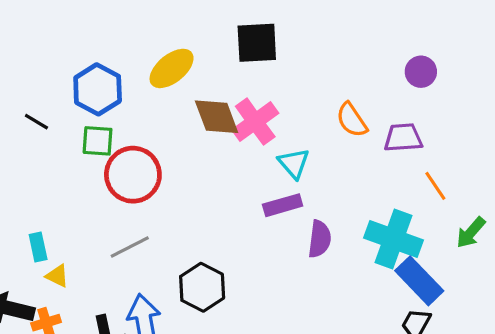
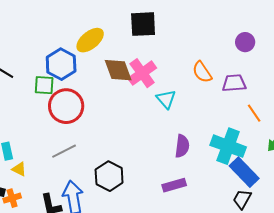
blue hexagon: (98, 89) -> (61, 64), moved
purple rectangle: (283, 205) -> (174, 185), moved

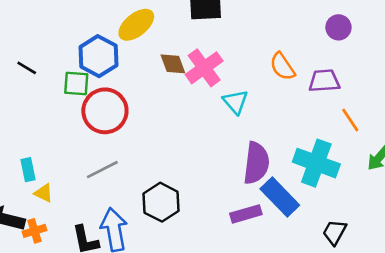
brown diamond: (118, 70) -> (173, 64), size x0.7
purple semicircle: (182, 146) -> (256, 163), size x1.4
blue rectangle: (244, 172) -> (280, 197), moved

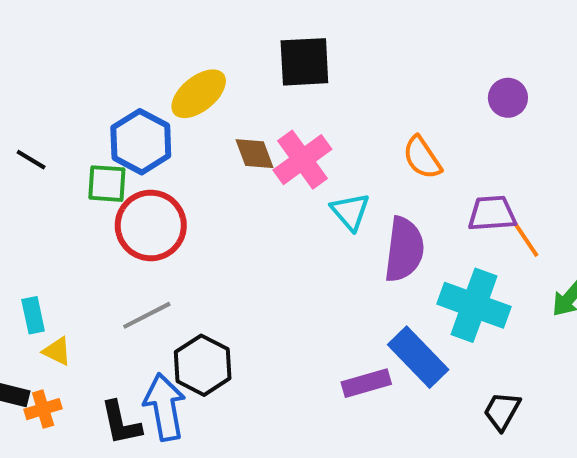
purple trapezoid: (324, 81) -> (492, 213), moved
purple semicircle: (256, 163) -> (404, 249), moved
black hexagon: (161, 202) -> (203, 365), moved

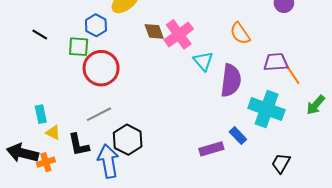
blue hexagon: (141, 142) -> (96, 25), size x0.7
blue rectangle: (418, 357) -> (238, 136), size x0.6
black L-shape: (121, 423) -> (79, 145), moved

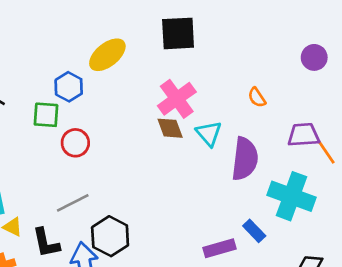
brown diamond: (154, 31) -> (170, 128), moved
orange semicircle: (240, 33) -> (257, 97), size x0.7
red circle: (101, 68) -> (75, 143), size x0.6

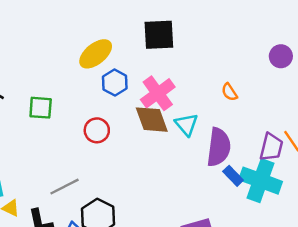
blue hexagon: (69, 87) -> (115, 83), moved
brown diamond: (170, 128) -> (152, 120), size x1.4
purple trapezoid: (304, 135) -> (271, 147), moved, turned 108
red circle: (75, 143) -> (97, 130), moved
blue rectangle: (254, 231) -> (233, 176), moved

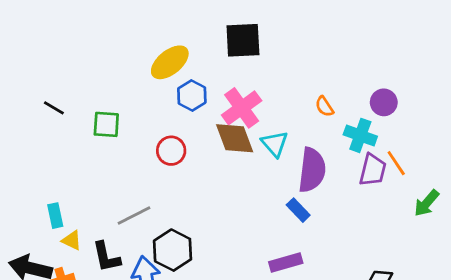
purple circle: (281, 56) -> (384, 102), moved
blue rectangle: (233, 176) -> (298, 210), moved
cyan cross: (261, 181) -> (360, 135), moved, size x0.7

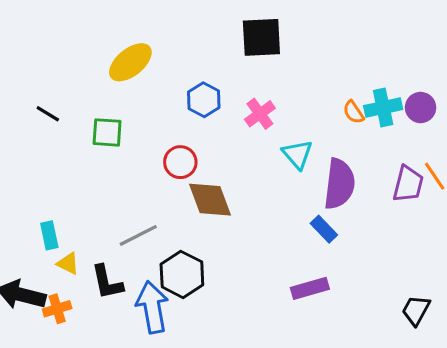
yellow ellipse: (170, 62) -> (130, 62), moved
pink cross: (242, 108) -> (260, 114), size x0.7
cyan cross: (360, 135) -> (383, 108), moved, turned -32
brown diamond: (235, 138) -> (210, 200), moved

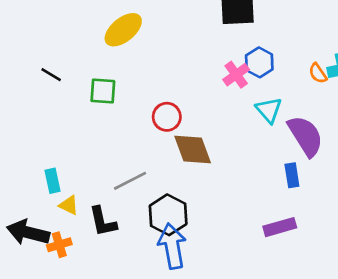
blue hexagon: (204, 100) -> (259, 62), moved
purple semicircle: (339, 184) -> (306, 136), turned -39
blue rectangle: (324, 229) -> (292, 175), turned 35
blue arrow: (152, 307) -> (172, 246), moved

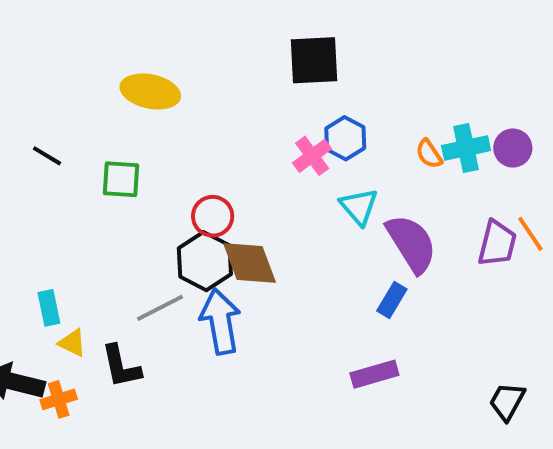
yellow ellipse: (123, 30) -> (150, 91), turned 51
blue rectangle: (292, 175) -> (392, 300), turned 40
black hexagon: (168, 215) -> (205, 261), moved
blue arrow: (172, 246) -> (220, 321), moved

